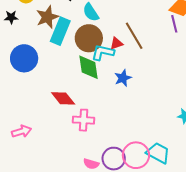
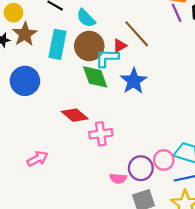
brown star: (47, 17) -> (25, 34), moved
blue star: (123, 78) -> (134, 81), size x1.4
pink circle: (136, 155) -> (164, 160), size x0.7

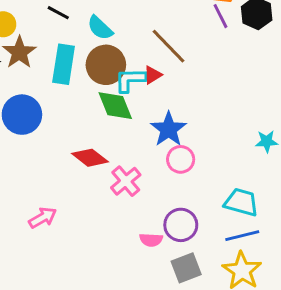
red triangle: (120, 46) -> (153, 75), moved
blue star: (134, 81) -> (169, 129), moved
pink cross: (101, 134) -> (126, 181), turned -30
pink circle: (164, 160) -> (181, 159), moved

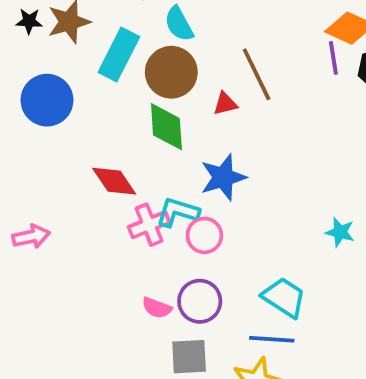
cyan L-shape: (130, 80) -> (178, 212), moved
pink circle: (181, 159) -> (204, 235), moved

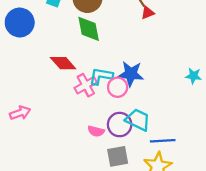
red triangle: (225, 104) -> (148, 13), moved
blue star: (223, 177) -> (131, 74), moved, turned 30
pink arrow: (31, 236) -> (20, 113), moved
cyan trapezoid: (284, 297) -> (138, 120), moved

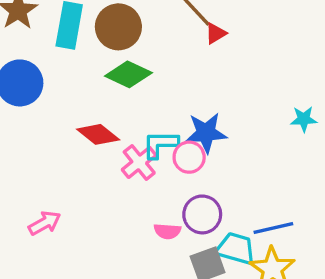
green diamond: (89, 29) -> (128, 74), turned -44
cyan trapezoid: (138, 120) -> (236, 249), moved

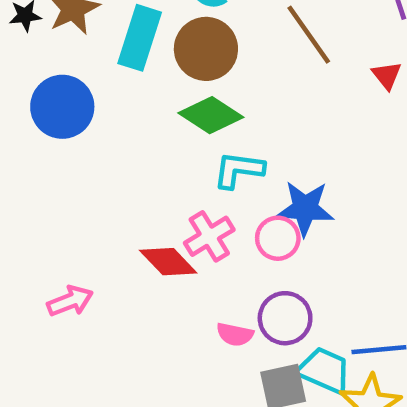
red triangle: (216, 33) -> (387, 75), moved, turned -45
red diamond: (98, 134) -> (168, 262), moved
cyan L-shape: (160, 144) -> (239, 170), moved

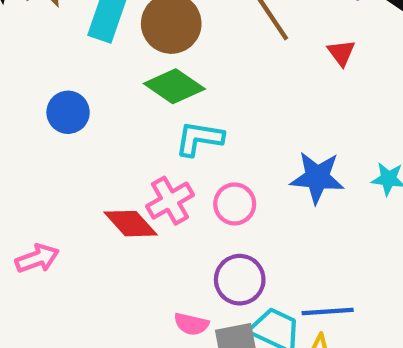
blue circle: (62, 107) -> (68, 112), moved, size x0.7
blue star: (305, 208) -> (317, 177), moved
pink semicircle: (235, 334) -> (191, 324), moved

